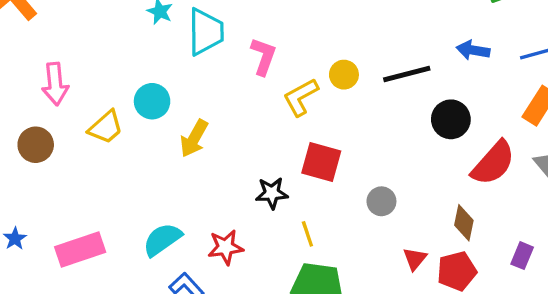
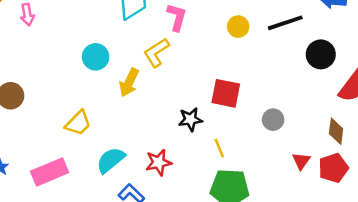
pink arrow: (55, 84) -> (27, 15), moved, size x0.7
yellow L-shape: (301, 97) -> (156, 52), moved
yellow trapezoid: (106, 127) -> (78, 123), moved

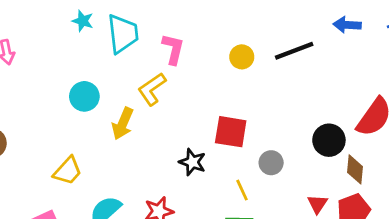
black circle: (321, 54) -> (329, 140), moved
black star: (190, 119) -> (192, 162), turned 30
gray circle: (273, 120) -> (271, 163), moved
yellow line: (219, 148) -> (242, 190), moved

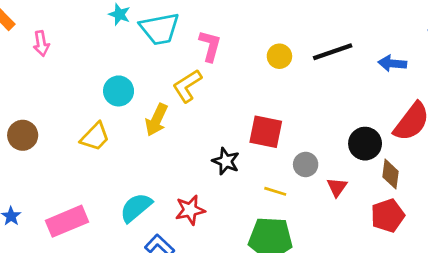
blue arrow: (347, 25) -> (392, 63), moved
cyan trapezoid: (123, 34) -> (160, 29), turned 84
yellow trapezoid: (68, 171) -> (95, 137), moved
yellow line: (242, 190) -> (275, 191), turned -50
red triangle: (317, 204) -> (337, 187), moved

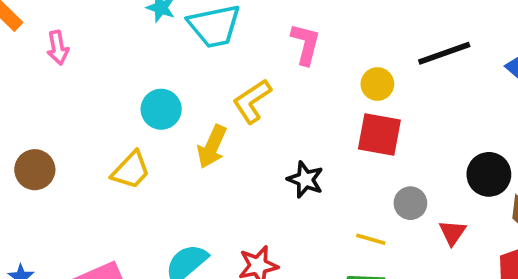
pink L-shape: (210, 46) -> (306, 44), moved
yellow circle: (279, 56) -> (377, 84), moved
red square: (266, 132) -> (379, 134), moved
black star: (226, 161) -> (305, 180), moved

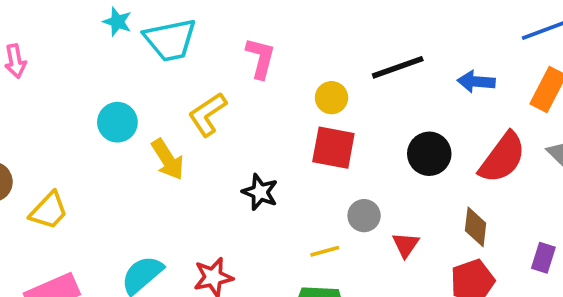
yellow arrow: (212, 147) -> (168, 159), turned -57
yellow trapezoid: (131, 170) -> (49, 211), moved
black circle: (489, 174) -> (429, 154), moved
yellow line: (371, 239) -> (325, 251), turned -32

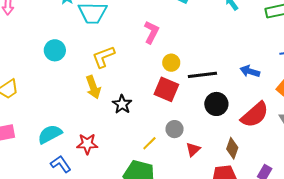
pink L-shape: (260, 58) -> (151, 32), moved
black line: (398, 67) -> (202, 75), moved
yellow arrow: (168, 159) -> (93, 87), moved
yellow line: (325, 251) -> (149, 143), turned -42

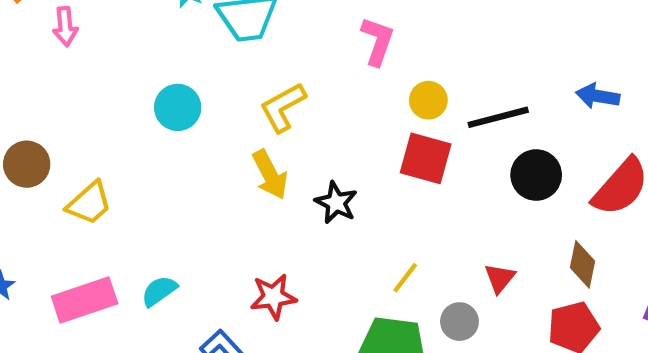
gray circle: (175, 129) -> (459, 322), moved
cyan semicircle: (50, 134) -> (159, 291), moved, size x0.7

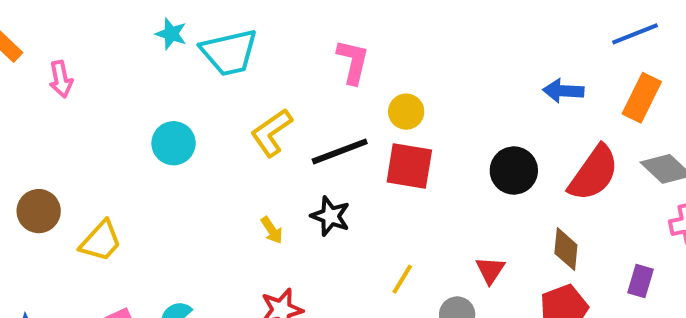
black line: (498, 117) -> (340, 151), moved
yellow arrow: (270, 175) -> (272, 230), moved, size x0.6

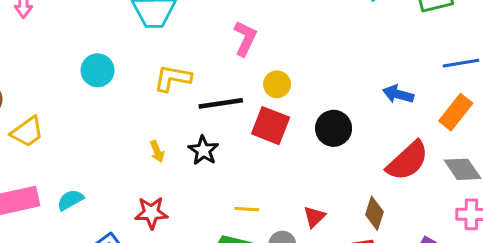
yellow L-shape: (271, 133) -> (173, 78), turned 33
black circle: (514, 171) -> (334, 128), moved
yellow line: (402, 279) -> (247, 209), turned 50

